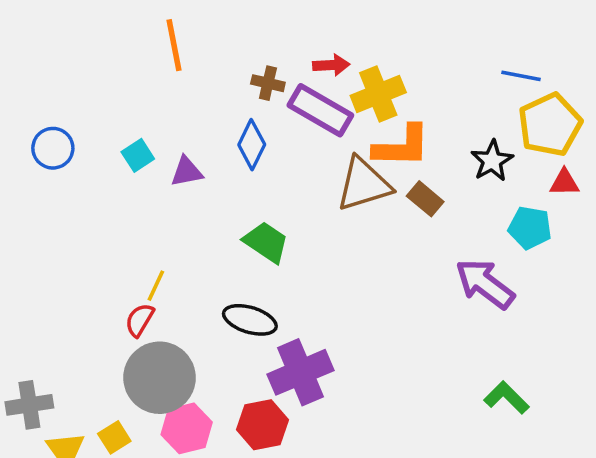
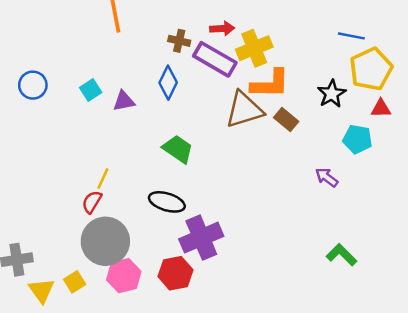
purple arrow: (485, 284) -> (327, 177), size x0.6

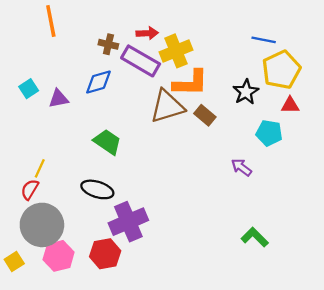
blue diamond: (168, 83) -> (98, 82), turned 48

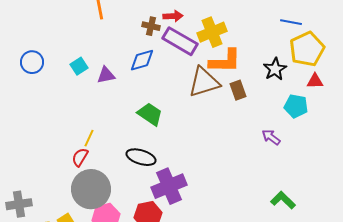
red arrow: (147, 33) -> (173, 16), moved
brown rectangle: (205, 115) -> (238, 90), turned 30

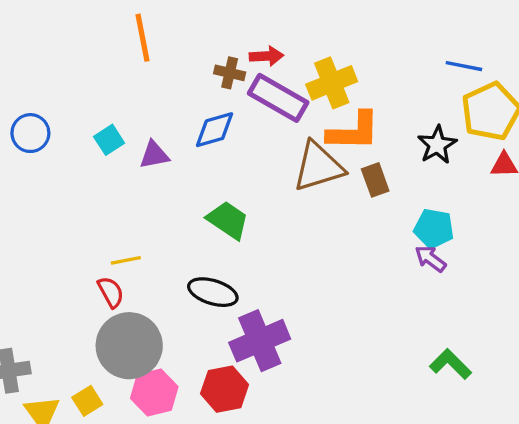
cyan pentagon: (296, 106) -> (434, 228), moved
yellow line: (89, 138) -> (126, 260), turned 54
red semicircle: (80, 157) -> (111, 292), turned 120

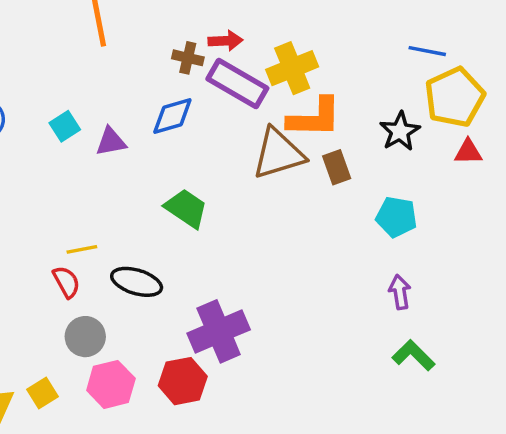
purple arrow: (430, 259) -> (400, 292), moved, turned 44
black ellipse: (213, 292) -> (137, 282), moved
gray circle: (129, 346) -> (85, 337), size x0.6

